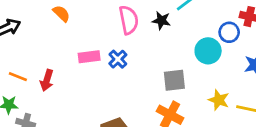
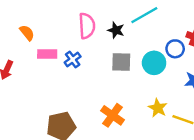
orange semicircle: (61, 14) -> (27, 33), moved
gray square: (174, 80) -> (121, 62), moved

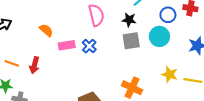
black star: (116, 30) -> (129, 20), moved
blue circle: (175, 49) -> (168, 15), moved

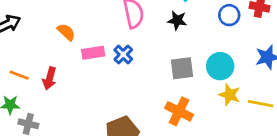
cyan circle: (159, 36) -> (220, 66), moved
gray square: (131, 41) -> (182, 68), moved

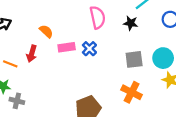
red arrow: (49, 78) -> (32, 54), moved

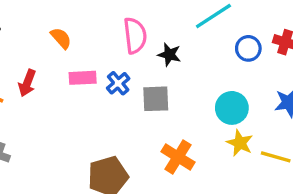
black star: (131, 23) -> (169, 55), moved
orange semicircle: (46, 31) -> (61, 38), moved
gray square: (134, 59) -> (156, 99), moved

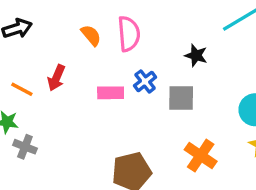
pink semicircle: (135, 36) -> (129, 34), moved
pink rectangle: (83, 78) -> (111, 93), moved

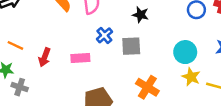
red arrow: (56, 78) -> (45, 57), moved
pink rectangle: (111, 93) -> (80, 58), moved

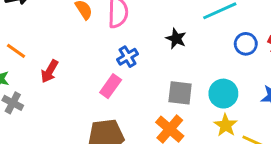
gray square: (131, 46) -> (180, 93), moved
pink rectangle: (80, 58) -> (111, 86), moved, turned -60

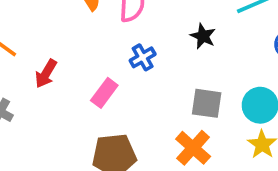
pink rectangle: (111, 86) -> (104, 93), moved

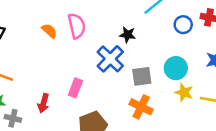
blue cross: (143, 57) -> (110, 59), moved, size x1.6
red arrow: (46, 74) -> (44, 103), moved

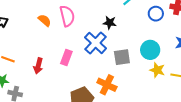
pink rectangle: (75, 88) -> (66, 57), moved
red arrow: (44, 103) -> (38, 66), moved
orange cross: (141, 107) -> (107, 85), moved

